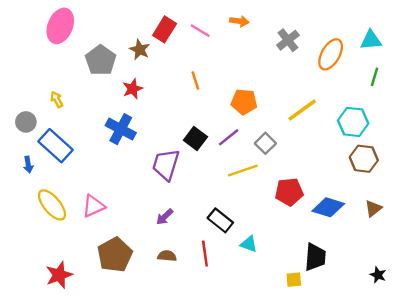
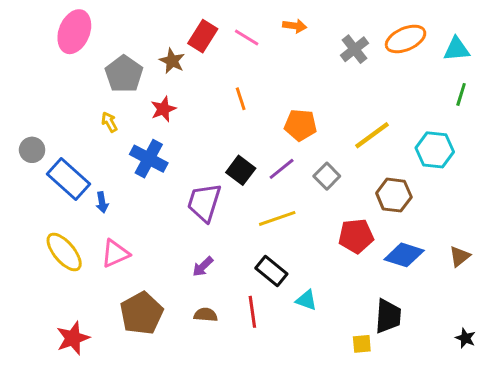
orange ellipse: (331, 54) -> (406, 39), moved, turned 36
yellow arrow: (57, 99) -> (109, 122), moved
brown hexagon: (364, 159) -> (394, 195), moved
blue arrow: (28, 165) -> (102, 202), moved
yellow line: (243, 171) -> (277, 218), moved

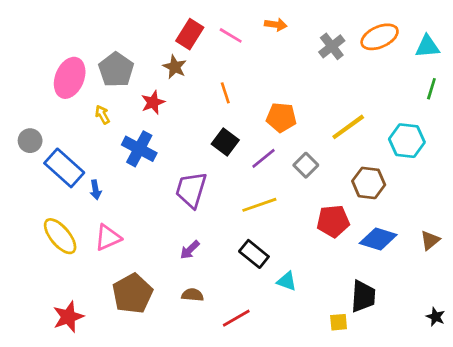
pink ellipse: (74, 32) -> (70, 78), moved
brown star: (172, 61) -> (175, 67), moved
black square: (241, 170) -> (225, 142), moved
red line: (252, 312) -> (236, 318), moved, turned 68

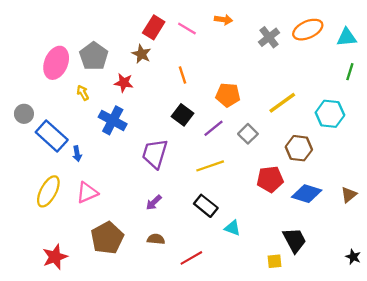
red star: (153, 102) -> (124, 83), turned 30
yellow ellipse: (60, 236) -> (48, 191), turned 68
black trapezoid: (363, 296) -> (294, 240), turned -32

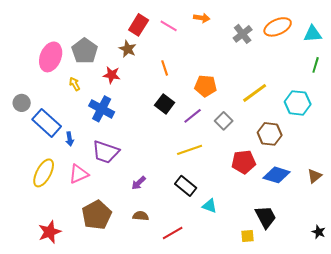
purple trapezoid: (155, 154) -> (106, 152), moved, turned -88

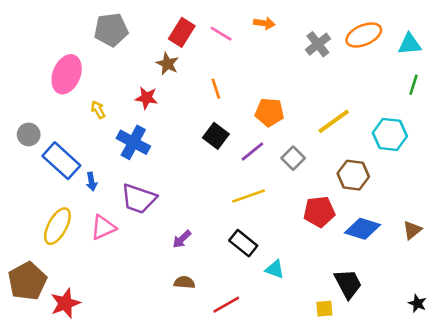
gray pentagon: (85, 51) -> (111, 30), moved, turned 30
brown pentagon: (97, 215) -> (27, 281), moved

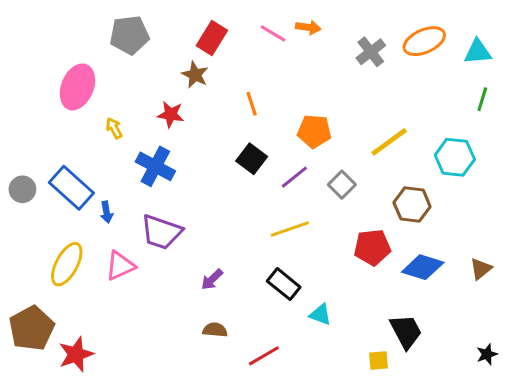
pink line: (221, 34) -> (273, 33), moved
gray circle: (29, 134) -> (22, 189), moved
black star: (417, 303) -> (487, 354), turned 30

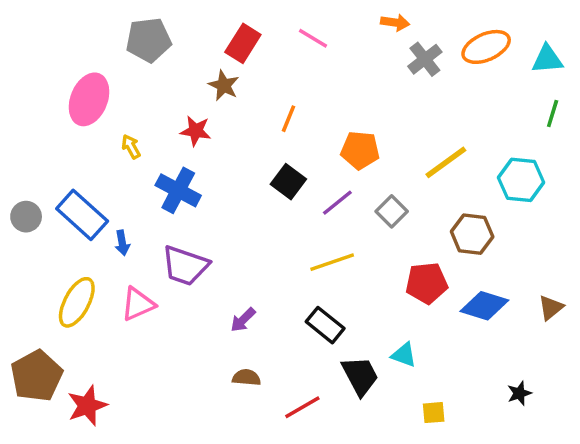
orange arrow: (308, 27) -> (395, 22), moved
orange line: (252, 104) -> (288, 119), turned 40
cyan triangle: (320, 315) -> (404, 355), moved
black trapezoid: (406, 331) -> (360, 376), moved
black star: (487, 354) -> (519, 393), moved

